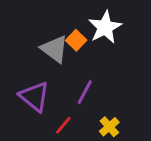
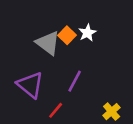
white star: (105, 27) -> (87, 33), moved, size x0.6
yellow cross: (109, 127) -> (112, 112), moved

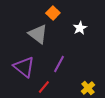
white star: (87, 33) -> (80, 28), moved
orange square: (67, 35) -> (53, 13), moved

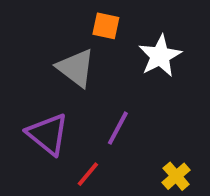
orange square: (53, 13) -> (106, 26), turned -32
white star: (80, 28) -> (160, 56), size x1.5

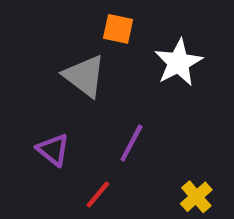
purple triangle: (48, 134) -> (53, 150), size x0.7

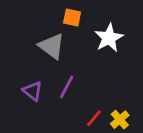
purple line: (131, 143) -> (67, 87), moved
red line: (98, 195) -> (94, 118), moved

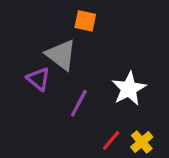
white star: (109, 38) -> (129, 89), moved
purple triangle: (33, 91) -> (38, 79), moved

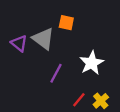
orange square: (85, 21) -> (66, 23), moved
purple triangle: (38, 79) -> (19, 43), moved

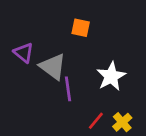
gray triangle: (43, 39) -> (53, 67), moved
purple line: (56, 73) -> (68, 89), turned -36

